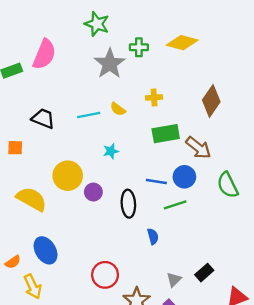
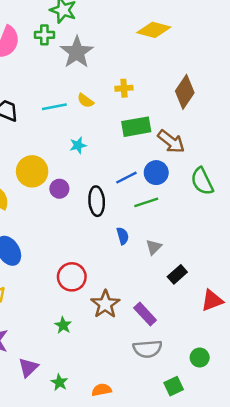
green cross: (139, 47) -> (44, 35), moved
blue line: (156, 182) -> (126, 178), turned -36
gray triangle: (174, 280) -> (154, 247), moved

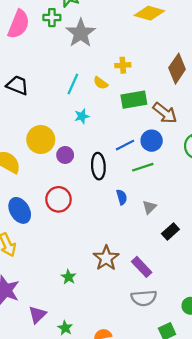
yellow semicircle: (85, 101) -> (101, 83), moved
cyan line: (54, 107) -> (73, 84), moved, turned -55
red circle: (72, 277) -> (58, 199), moved

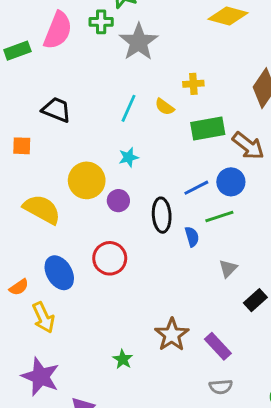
cyan star: (82, 116) -> (128, 157), moved
blue semicircle: (122, 197) -> (192, 237), moved
gray semicircle: (144, 298) -> (221, 387), size x0.7

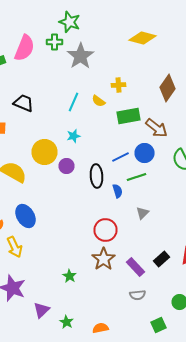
red circle: (110, 258) -> (106, 230), moved
black rectangle: (255, 300) -> (162, 259), moved

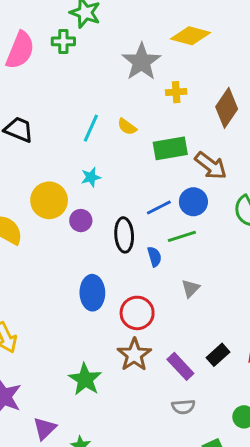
gray star: (80, 56) -> (141, 62), moved
yellow cross: (118, 85) -> (176, 92), moved
blue ellipse: (26, 216) -> (92, 293), moved, turned 30
green star: (70, 276) -> (85, 379), size x1.6

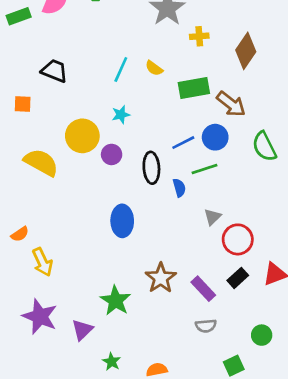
red circle: (137, 313) -> (238, 239), moved
purple triangle: (45, 428) -> (82, 330), moved

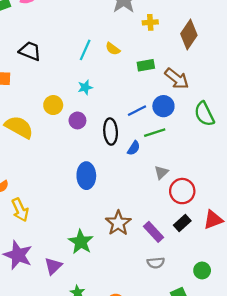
green rectangle: (194, 88) -> (146, 65), size x0.7
yellow circle: (82, 136) -> (53, 105), size x0.7
blue semicircle: (179, 188) -> (134, 148), turned 48

